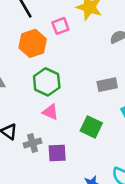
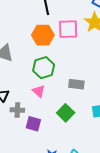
pink square: (60, 26) -> (68, 29), size x1.5
gray rectangle: (107, 85) -> (76, 84), moved

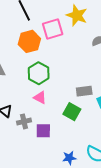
gray rectangle: (76, 84) -> (84, 91), moved

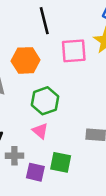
orange hexagon: (29, 41) -> (26, 60), moved
green square: (72, 112) -> (61, 162), moved, turned -30

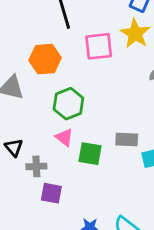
green square: (61, 162) -> (90, 154), moved
purple square: (35, 172) -> (51, 193), moved

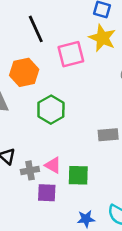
pink triangle: (64, 137) -> (53, 165), moved
green square: (90, 154) -> (78, 175), moved

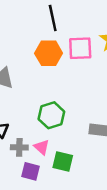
orange hexagon: (24, 72) -> (49, 53), moved
green hexagon: (51, 110) -> (51, 115), moved

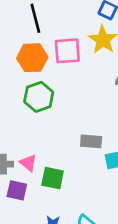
green hexagon: (51, 115) -> (39, 97), moved

